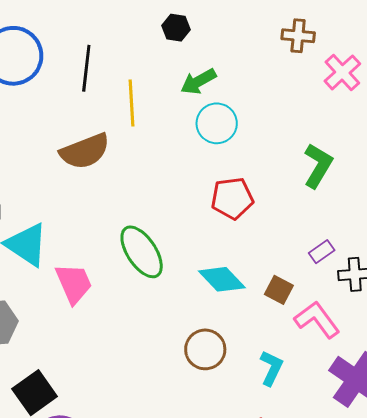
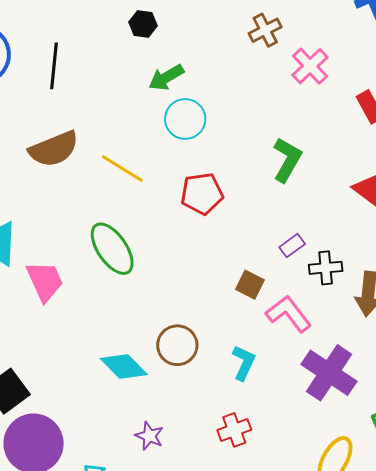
brown cross: (298, 36) -> (265, 30), turned -32
yellow line: (132, 103) -> (122, 168), moved, turned -54
cyan diamond: (222, 279) -> (124, 366), moved

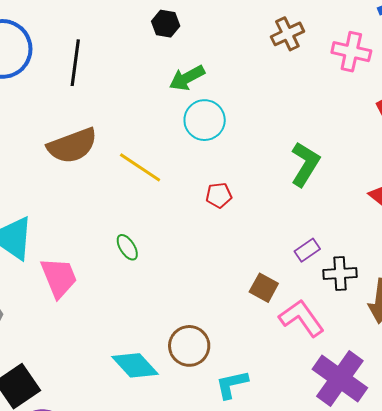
pink cross: (310, 66) -> (351, 52), moved, turned -36
red pentagon: (202, 194) -> (219, 195), size x0.6
green ellipse: (112, 249) -> (127, 247), size x0.5
cyan L-shape: (244, 363) -> (232, 384), moved, turned -129

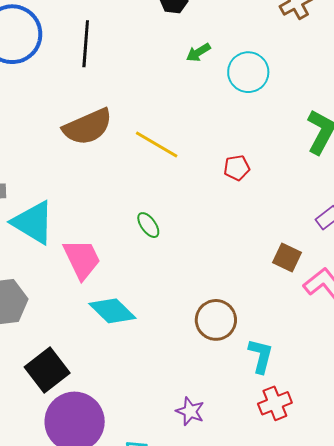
green arrow: (187, 78) -> (198, 52), size x0.7
cyan circle: (205, 120) -> (248, 72), moved
cyan diamond: (135, 365) -> (112, 311), moved
cyan L-shape: (232, 384) -> (261, 356), turned 120

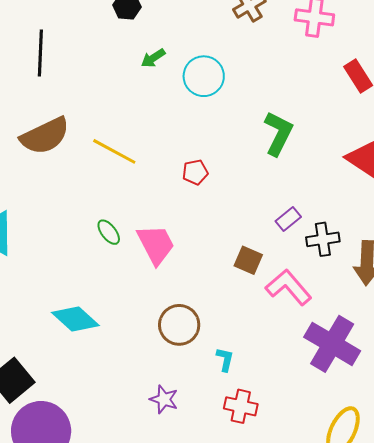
pink trapezoid: (82, 259) -> (156, 244), moved
cyan L-shape: (261, 356) -> (225, 359), size x0.7
red cross: (275, 403) -> (241, 406), turned 36
purple star: (190, 411) -> (164, 399), moved

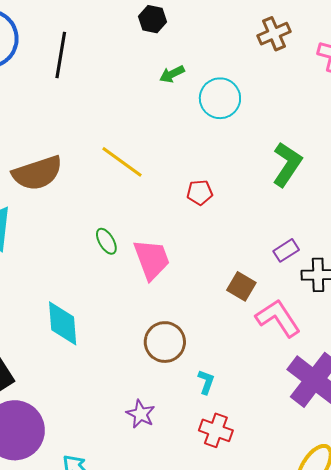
brown semicircle: (45, 136) -> (37, 173), moved
cyan diamond: (75, 319) -> (63, 323), turned 36

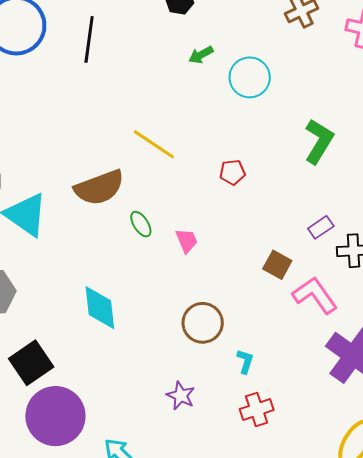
brown semicircle: (37, 173) -> (99, 188), moved
pink trapezoid: (152, 259) -> (187, 241), size x0.6
red cross: (216, 430) -> (257, 410), turned -36

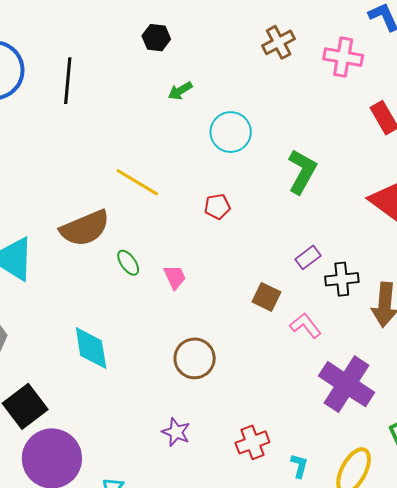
cyan circle: (250, 77) -> (231, 132), moved
pink L-shape: (315, 295) -> (305, 326), size x0.7
cyan L-shape: (245, 361) -> (299, 466), moved

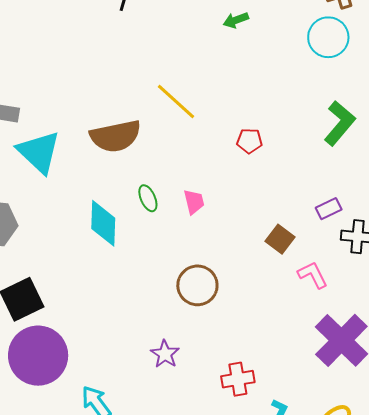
cyan circle: (231, 132) -> (328, 37), moved
green ellipse: (128, 263) -> (148, 198), moved
cyan diamond: (91, 348) -> (103, 223), moved

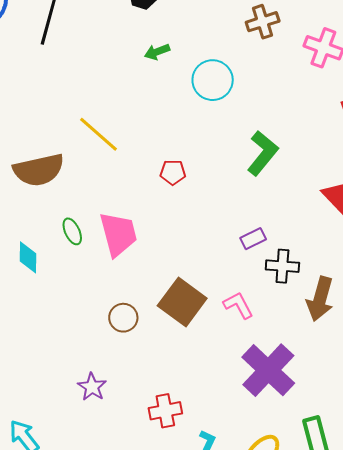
cyan circle: (328, 37) -> (213, 80), moved
pink trapezoid: (194, 202) -> (118, 234), size x1.8
cyan diamond: (103, 223) -> (28, 257), size x0.7
brown square: (280, 239) -> (182, 302), moved, size x1.6
brown circle: (197, 285) -> (123, 318), size x0.7

